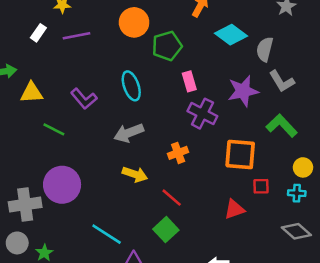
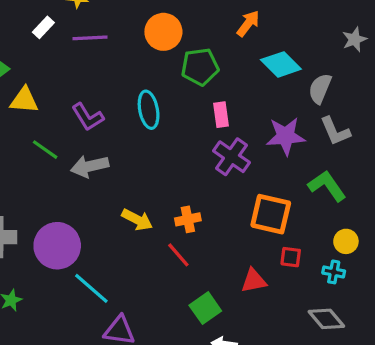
gray arrow: (129, 133) -> (90, 166), moved
orange cross: (178, 153) -> (188, 219), moved
purple circle: (62, 185) -> (57, 246), moved
green square: (166, 230) -> (205, 308), moved

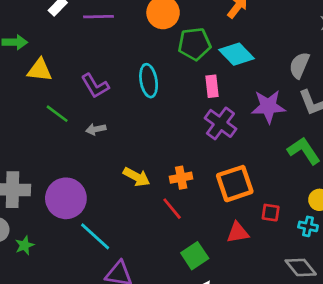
cyan diamond: (281, 64) -> (236, 54), moved
gray arrow: (90, 166) -> (96, 129), size x0.6
orange square: (271, 214) -> (235, 184), moved, turned -33

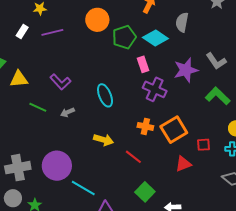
gray semicircle: (299, 65) -> (182, 22), moved
cyan ellipse: (149, 81) -> (105, 95), moved
orange cross: (181, 178) -> (145, 126), moved, turned 35
green square: (195, 256) -> (145, 192), moved

